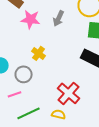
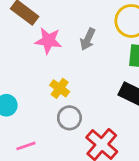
gray circle: (24, 74) -> (69, 118), moved

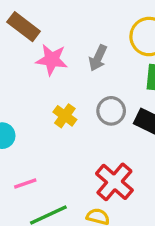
gray circle: (69, 118) -> (111, 111), moved

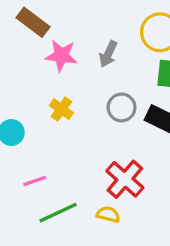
yellow cross: (65, 116) -> (61, 109), moved

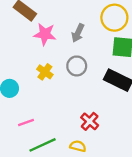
gray circle: (122, 107) -> (77, 66), moved
red cross: (125, 179) -> (90, 121), size x0.7

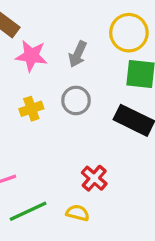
yellow cross: (45, 72) -> (31, 109), turned 35

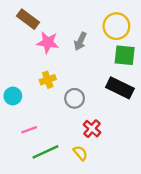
gray circle: (76, 100) -> (75, 98), moved
yellow semicircle: (78, 213) -> (80, 153), turned 35

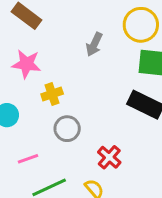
pink star: (48, 42) -> (26, 64), moved
gray circle: (75, 98) -> (67, 129), moved

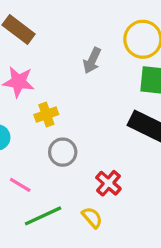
pink line: (28, 159) -> (20, 185), turned 50

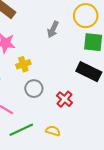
red cross: (108, 183) -> (65, 99), moved
yellow semicircle: (92, 218) -> (53, 131), turned -32

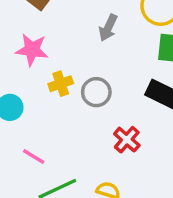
gray circle: (34, 89) -> (96, 92), moved

